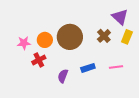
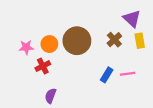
yellow rectangle: (127, 37) -> (140, 41), turned -32
blue rectangle: (88, 68) -> (107, 75), moved, turned -40
purple semicircle: (63, 76) -> (51, 96), moved

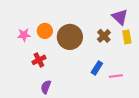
orange circle: (49, 44) -> (45, 31), moved
pink star: (26, 47) -> (24, 35), moved
pink line: (128, 74) -> (116, 76), moved

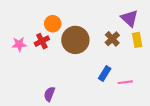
orange circle: (45, 31) -> (53, 24), moved
pink star: (24, 35) -> (19, 44), moved
red cross: (39, 60) -> (42, 41), moved

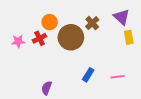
brown cross: (112, 39) -> (92, 23), moved
blue rectangle: (105, 74) -> (88, 75), moved

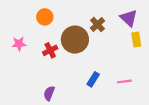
orange circle: (50, 22) -> (45, 17), moved
red cross: (39, 38) -> (50, 50), moved

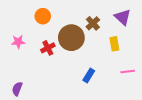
yellow rectangle: (136, 40) -> (114, 44), moved
pink line: (124, 81) -> (128, 71), moved
purple semicircle: (49, 93) -> (17, 89), moved

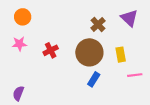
orange circle: (43, 16) -> (23, 17), moved
brown circle: (71, 38) -> (89, 52), moved
yellow rectangle: (114, 44) -> (121, 55), moved

